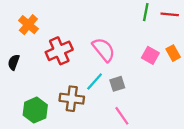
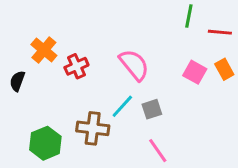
red line: (170, 14) -> (220, 32), moved
orange cross: (28, 25) -> (44, 50), moved
red cross: (59, 51) -> (76, 66), size x0.7

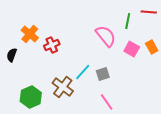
green line: (189, 16) -> (128, 21), moved
red line: (220, 32) -> (149, 12), moved
pink semicircle: (134, 65) -> (106, 36), moved
brown cross: (93, 128) -> (63, 87), turned 30

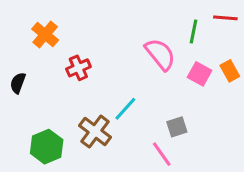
orange cross: (30, 34) -> (45, 35), moved
gray square: (103, 74) -> (177, 127), moved

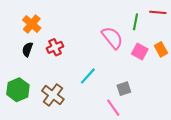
black semicircle: (18, 83) -> (27, 49), moved
brown cross: (95, 131) -> (53, 95), moved
green hexagon: (47, 147) -> (18, 90), moved

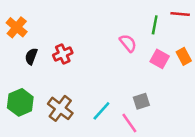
orange cross: (32, 24) -> (17, 27), moved
pink semicircle: (112, 38) -> (128, 43), size x0.7
cyan line: (88, 76) -> (101, 111), moved

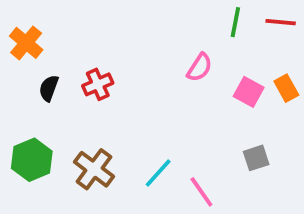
green line: (155, 25) -> (235, 22), moved
pink semicircle: (128, 43) -> (200, 67), turned 72
gray square: (141, 101) -> (256, 158), moved

